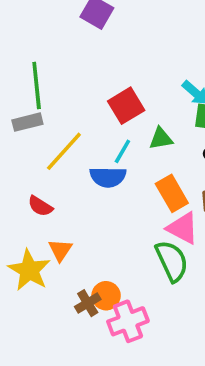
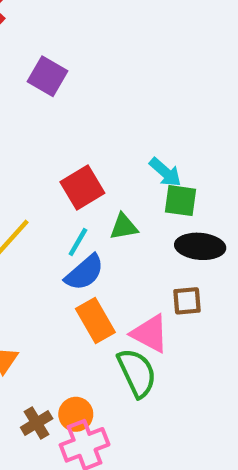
blue semicircle: (108, 177) -> (85, 273), moved, turned -42
orange rectangle: (172, 193) -> (95, 321), moved
orange circle: (106, 296) -> (76, 414), moved

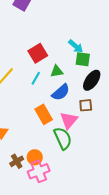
black ellipse: (200, 246) -> (92, 80), turned -60
blue semicircle: (85, 273) -> (61, 92), moved
pink triangle: (150, 334) -> (69, 120), turned 42

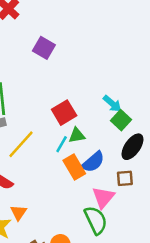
green square: (83, 59) -> (121, 120), turned 35
green triangle: (57, 71) -> (77, 135), moved
orange rectangle: (44, 114) -> (74, 167), moved

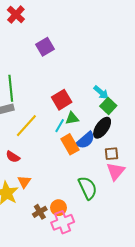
purple square: (44, 48) -> (45, 47), turned 30
black ellipse: (132, 147) -> (102, 128), moved
pink triangle: (103, 197) -> (116, 171), moved

